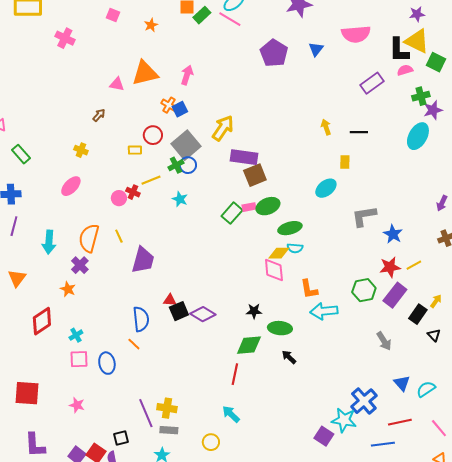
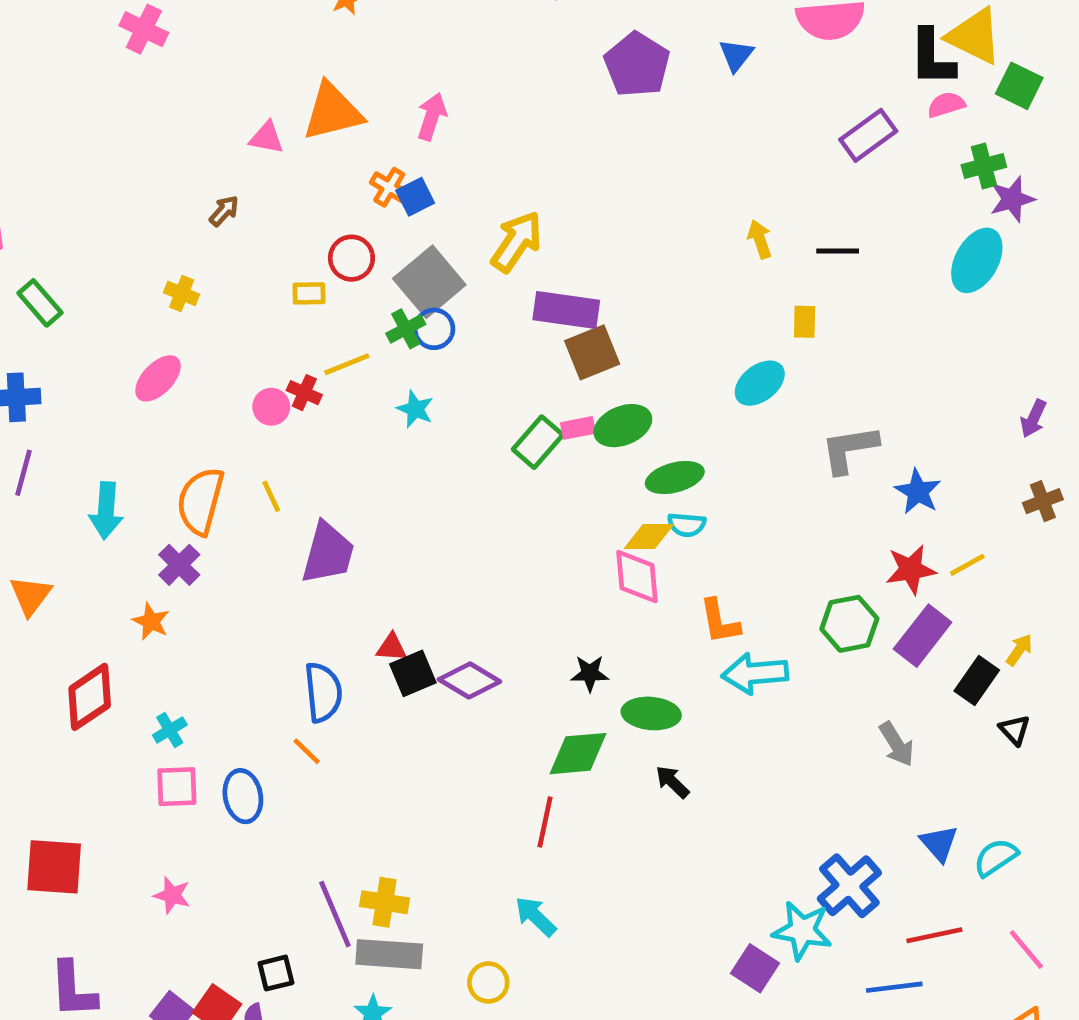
gray rectangle: (169, 430) -> (389, 954), size x1.5

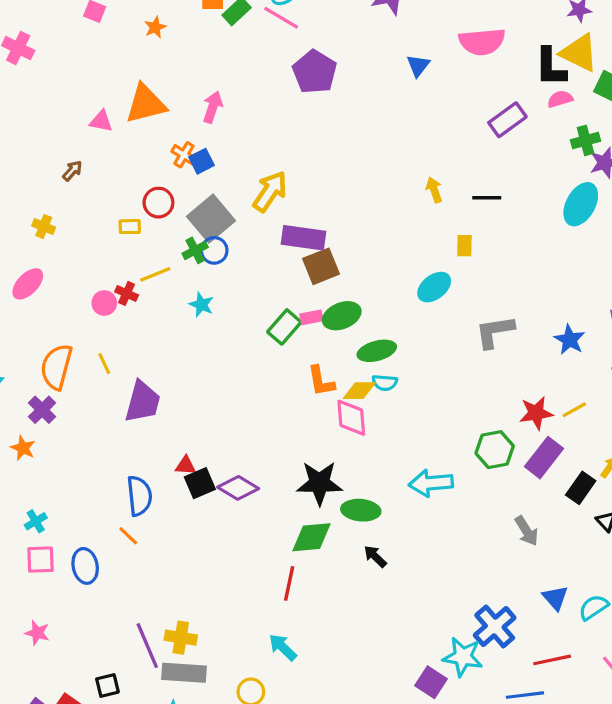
purple pentagon: (637, 65) -> (315, 72), moved
blue star: (918, 492) -> (570, 340), moved
orange L-shape: (720, 621) -> (321, 381), moved
black star: (590, 673) -> (319, 483), size x1.8

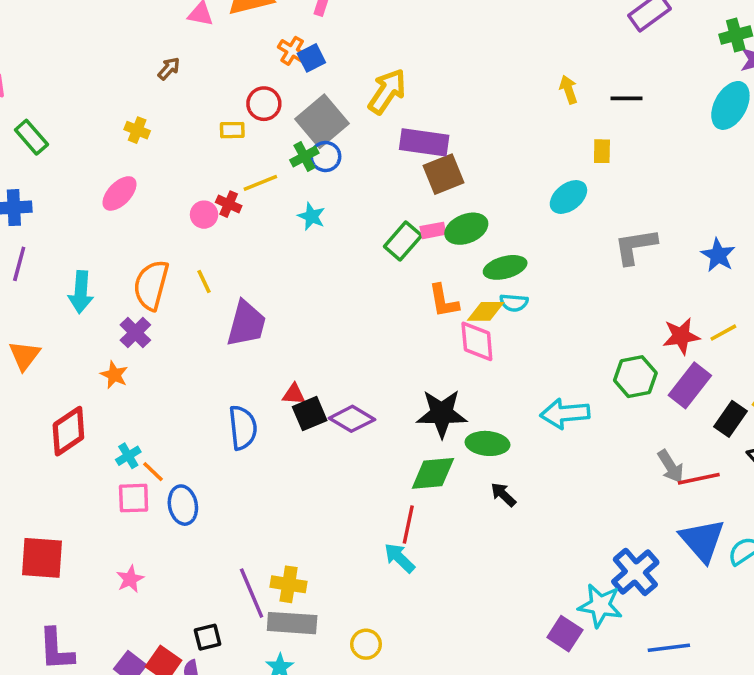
orange line: (128, 536) -> (153, 472), moved
blue triangle: (555, 598) -> (702, 540), size x1.6
pink star: (37, 633) -> (130, 579), turned 30
cyan arrow: (283, 647) -> (399, 558), moved
red line: (552, 660) -> (699, 479), moved

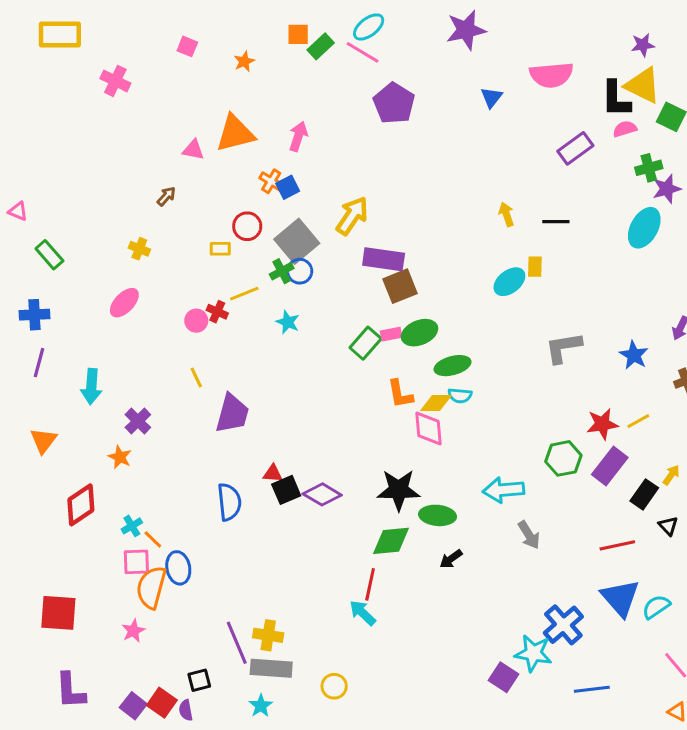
cyan ellipse: (568, 197) -> (509, 282), moved
orange semicircle: (151, 285) -> (151, 587), moved
gray arrow: (671, 466) -> (529, 535), moved
black arrow: (503, 495) -> (451, 559), turned -80

